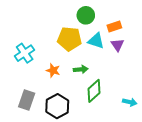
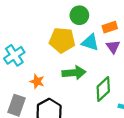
green arrow: (81, 69) -> (74, 73), size x1.5
orange star: (53, 70) -> (37, 81), moved
green diamond: (94, 91) -> (103, 89), moved

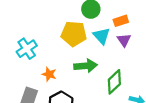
cyan triangle: (90, 42) -> (102, 36), turned 30

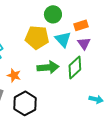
green diamond: (114, 82) -> (75, 67), moved

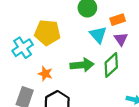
yellow pentagon: (37, 37) -> (47, 33), moved

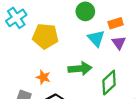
cyan cross: (23, 48) -> (16, 18), moved
green diamond: (111, 65) -> (109, 83), moved

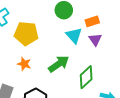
green arrow: (80, 69) -> (59, 64), turned -30
orange star: (43, 77) -> (24, 64), moved

